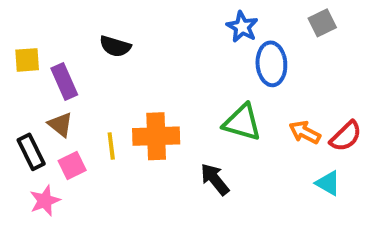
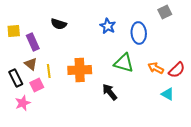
blue star: (242, 27) -> (108, 26), moved
yellow line: (111, 146) -> (49, 71), moved

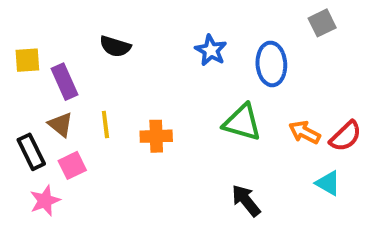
orange cross: (80, 70) -> (156, 136), size x0.7
yellow line: (49, 71) -> (105, 124), moved
black arrow: (110, 92) -> (246, 201), moved

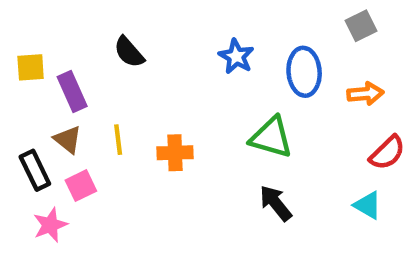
black semicircle: (115, 46) -> (129, 52), turned 32
orange arrow: (305, 132) -> (365, 94), moved, turned 148
black arrow: (246, 201) -> (276, 203), moved

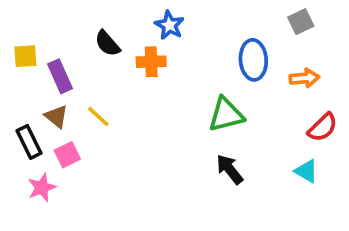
blue star: (236, 56) -> (169, 25), moved
green triangle: (271, 137) -> (226, 115), turned -30
yellow line: (118, 140) -> (98, 116), turned -40
orange cross: (175, 153) -> (151, 62), moved

